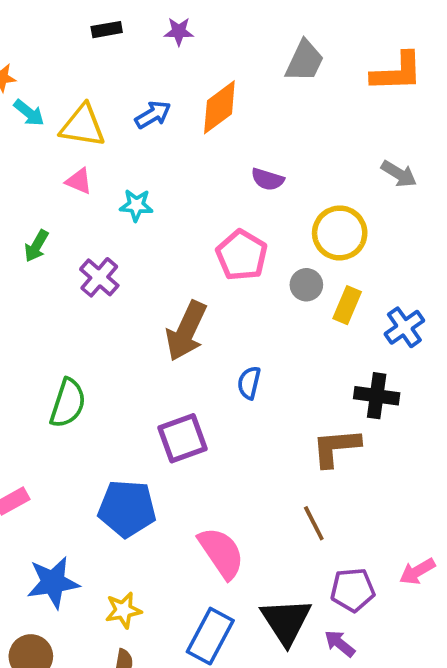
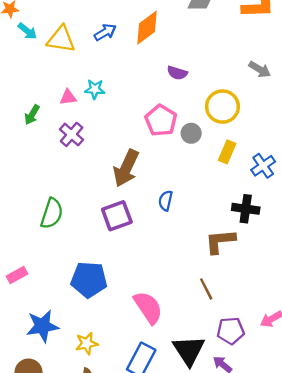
pink triangle: (79, 181) -> (68, 97), moved, turned -30
gray circle: (306, 285) -> (191, 133), moved
purple square: (182, 438) -> (117, 216), moved

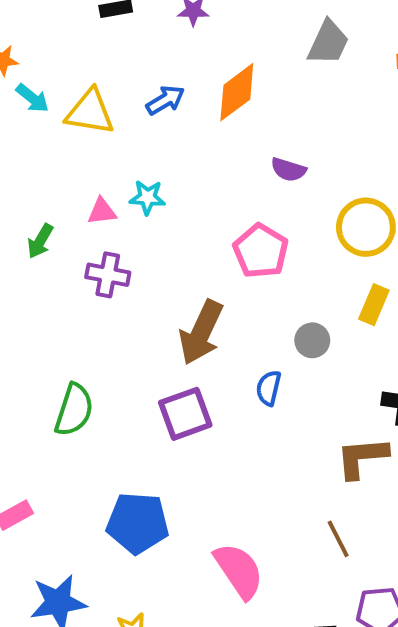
gray circle: (191, 133) -> (312, 340), moved
purple cross: (72, 134) -> (108, 275), turned -30

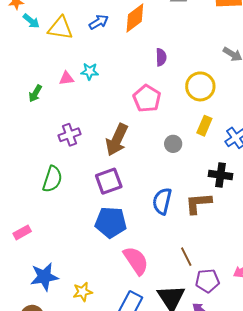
purple semicircle: (288, 170) -> (161, 57), turned -108
purple cross: (108, 275) -> (69, 135), moved, turned -30
blue semicircle: (269, 388) -> (162, 201), moved, size x1.5
blue pentagon: (138, 523) -> (111, 222), moved
brown line: (338, 539) -> (186, 257), moved

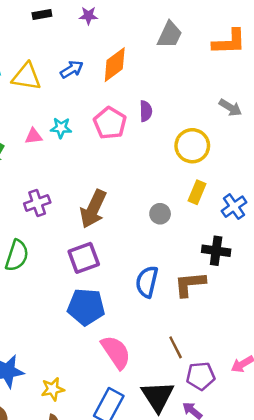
pink pentagon: (147, 99) -> (110, 123), moved

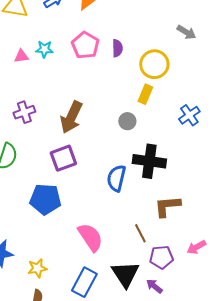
purple semicircle: (146, 111) -> (117, 48), moved
yellow rectangle: (197, 192) -> (145, 94), moved
black cross: (216, 251) -> (149, 161), moved, size x1.4
brown L-shape: (190, 284) -> (167, 206), moved
blue pentagon: (86, 307) -> (45, 199), moved

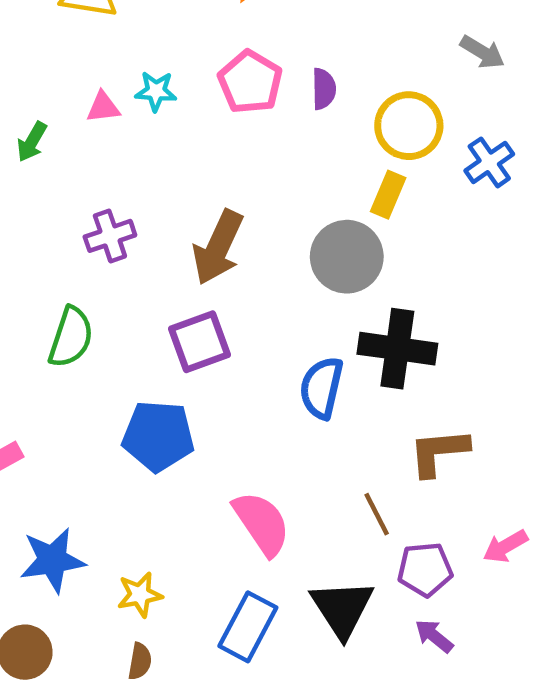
blue cross: (189, 115) -> (489, 162), moved
gray circle: (127, 121) -> (347, 257), size x1.8
purple arrow: (154, 286) -> (434, 636), moved

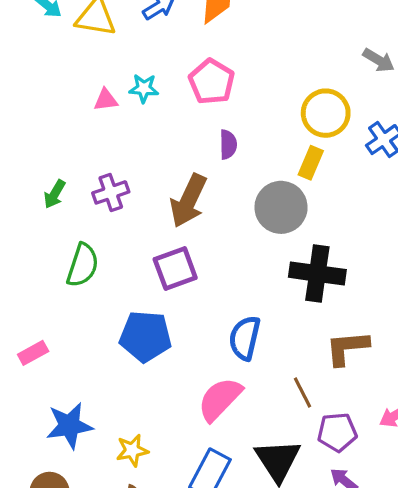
purple semicircle: (324, 89) -> (228, 145), moved
green arrow: (32, 142) -> (55, 194), moved
blue semicircle: (321, 388) -> (245, 338), moved
pink semicircle: (262, 523) -> (220, 399), turned -102

